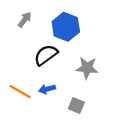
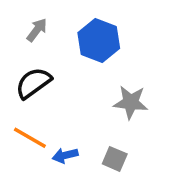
black semicircle: (46, 55) -> (33, 83), moved
blue arrow: (47, 89) -> (65, 155), moved

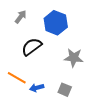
black semicircle: (33, 83) -> (32, 47), moved

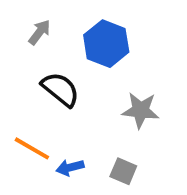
black semicircle: (32, 47) -> (60, 89), turned 75

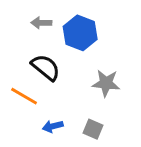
gray arrow: (40, 32) -> (41, 23), moved, turned -126
orange line: (32, 148) -> (24, 96), moved

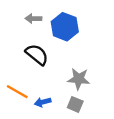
gray star: (106, 83) -> (79, 79), moved
orange line: (24, 96) -> (17, 92), moved

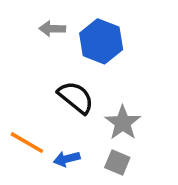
black semicircle: (37, 55) -> (76, 97), moved
gray star: (79, 79) -> (123, 123), turned 30

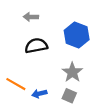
blue hexagon: (101, 41) -> (77, 35), moved
black semicircle: (76, 97) -> (36, 46), moved, turned -50

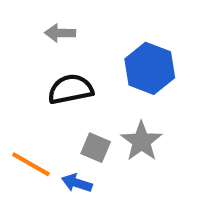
blue arrow: (39, 94) -> (77, 183), turned 32
gray square: (69, 96) -> (96, 148), moved

